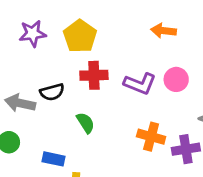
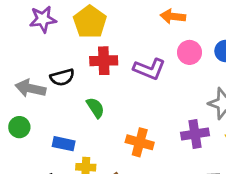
pink circle: (176, 79) -> (189, 52), moved
orange cross: (151, 137) -> (140, 142), moved

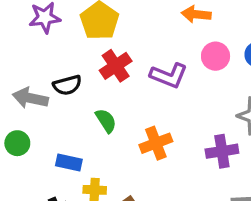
red cross: (104, 61) -> (116, 66), turned -32
orange cross: (140, 142) -> (156, 143), moved, turned -36

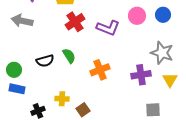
black semicircle: (67, 85) -> (45, 61), moved
gray arrow: (30, 98) -> (22, 21), moved
blue rectangle: (69, 162) -> (17, 89), moved

